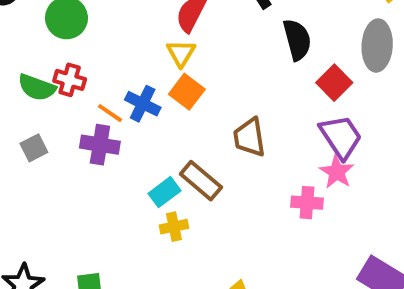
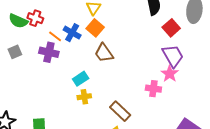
brown trapezoid: (249, 137) -> (104, 53), moved, turned -30
brown rectangle: (201, 181) -> (120, 111), moved

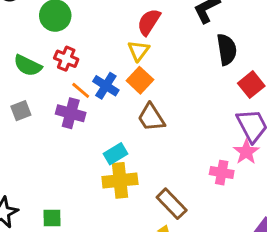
red cross: (35, 18) -> (66, 59), moved
yellow cross: (84, 97) -> (120, 180), size x1.6

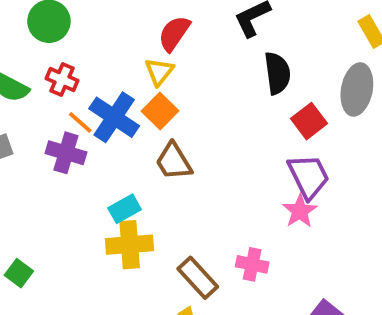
blue cross: (106, 86) -> (114, 117), size x1.4
pink cross: (222, 173) -> (252, 264), moved
green square: (52, 218) -> (19, 273), moved, turned 36

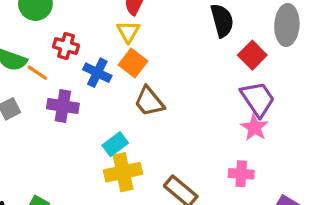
red cross: (62, 80) -> (66, 46), moved
blue cross: (114, 117) -> (97, 73), size x0.7
orange line: (80, 122) -> (37, 73), moved
pink cross: (252, 264) -> (241, 174), moved

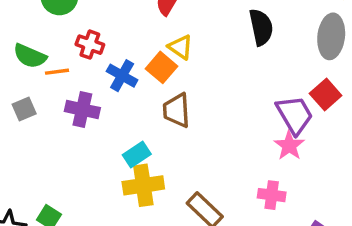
yellow triangle: (128, 32) -> (180, 47), moved, turned -30
red square: (252, 55) -> (326, 95), moved
orange line: (37, 73) -> (57, 72), turned -45
brown trapezoid: (149, 101) -> (177, 110), turned 32

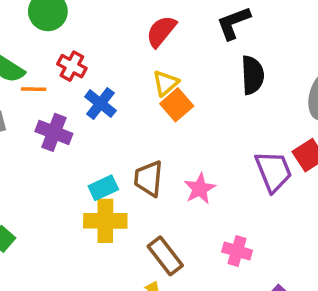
yellow triangle: (180, 47) -> (166, 83), turned 36
orange square: (161, 67) -> (177, 105), moved
brown trapezoid: (177, 110) -> (148, 179), moved
pink star: (289, 146) -> (200, 189), moved

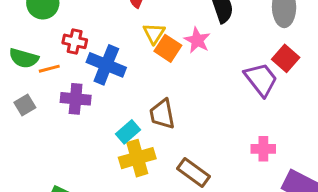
blue cross: (100, 104) -> (106, 65), size x1.4
pink star: (200, 189) -> (197, 40), moved
pink cross: (237, 251) -> (263, 149), moved

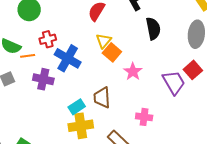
pink star: (197, 40) -> (133, 72), moved
red cross: (75, 41) -> (48, 39), turned -35
pink cross: (263, 149) -> (144, 117), moved

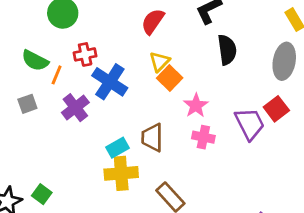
orange line: (28, 56) -> (57, 75), turned -64
purple cross: (43, 79) -> (75, 108), turned 36
pink cross: (144, 117) -> (203, 137), moved

